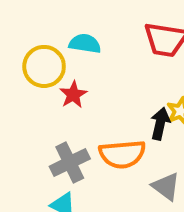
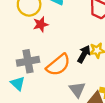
orange semicircle: (122, 154) -> (58, 65), turned -50

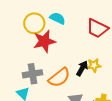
red star: (41, 24) -> (44, 41), size x1.6

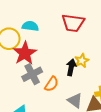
gray cross: (33, 74) -> (32, 74), moved
orange semicircle: (59, 77) -> (51, 84), size x0.7

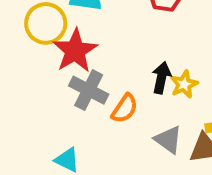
yellow star: (82, 61) -> (184, 84), moved
gray cross: (32, 74) -> (89, 90), turned -36

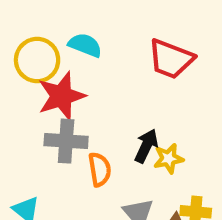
gray cross: (89, 90) -> (66, 141), turned -36
orange semicircle: (125, 108) -> (100, 169), turned -56

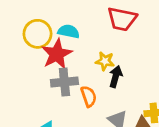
cyan semicircle: (85, 45) -> (69, 31), moved
yellow star: (169, 158) -> (105, 61), moved, turned 30

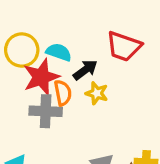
black arrow: (116, 77) -> (85, 70), moved, turned 30
orange semicircle: (89, 96) -> (63, 93), moved

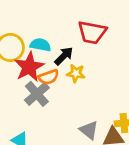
orange semicircle: (63, 93) -> (49, 77), turned 90
gray cross: (46, 111) -> (37, 94), turned -35

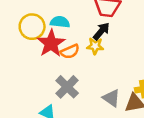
black arrow: (64, 56) -> (101, 31), moved
gray cross: (37, 94) -> (67, 87), moved

